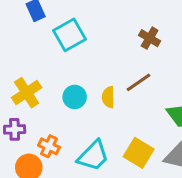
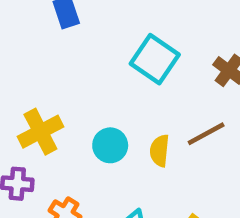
cyan square: (70, 35) -> (155, 59), moved, turned -32

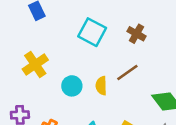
yellow cross: (40, 132) -> (35, 65), moved

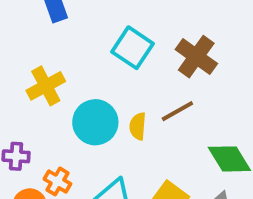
brown cross: (136, 34) -> (196, 57), size x1.5
cyan circle: (72, 86) -> (95, 122), size x1.5

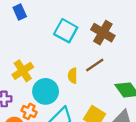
yellow cross: (46, 86) -> (23, 71), moved
cyan circle: (95, 122) -> (46, 91), moved

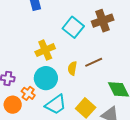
brown cross: (103, 33) -> (103, 21), moved, turned 30
yellow cross: (23, 71) -> (45, 50), moved

